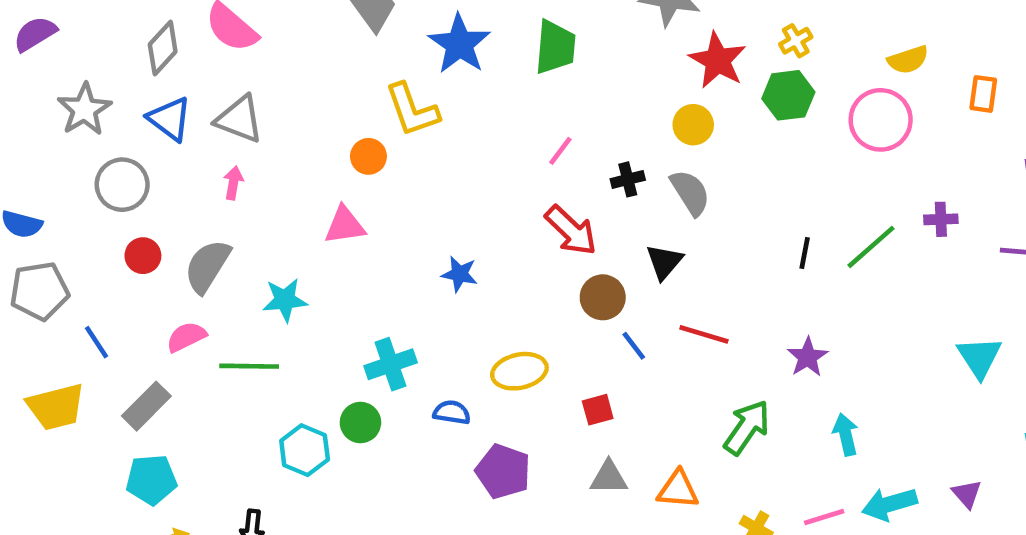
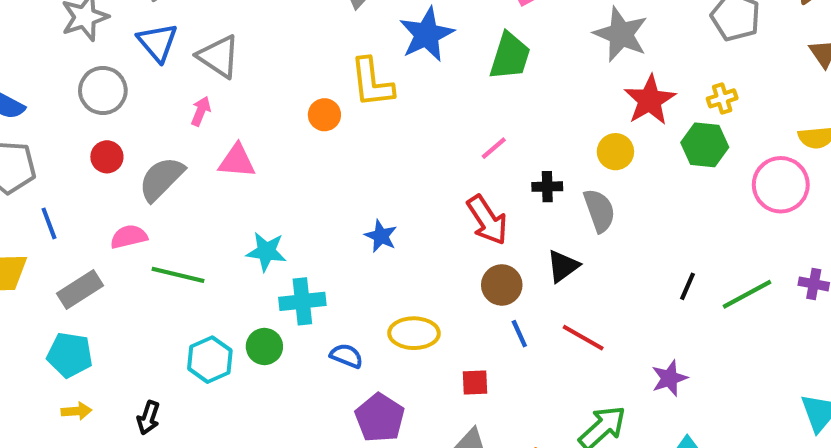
pink triangle: (345, 225) -> (237, 161), moved
cyan star: (285, 300) -> (266, 252), moved

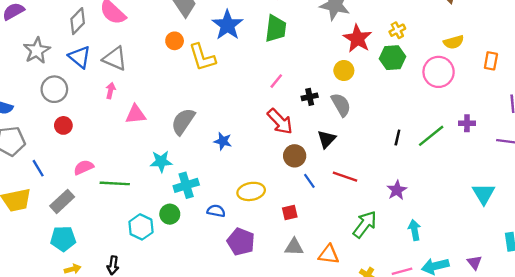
orange circle: (324, 115) -> (175, 41), moved
gray semicircle: (161, 179) -> (183, 121), moved

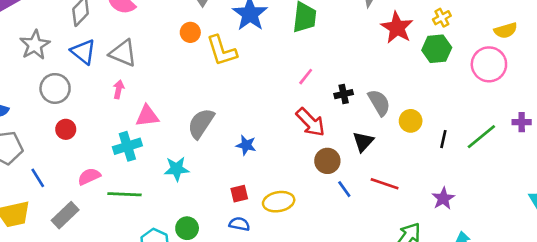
yellow circle: (344, 71) -> (411, 121), moved
cyan cross: (186, 185) -> (127, 146), moved
red square: (290, 212) -> (239, 194), moved

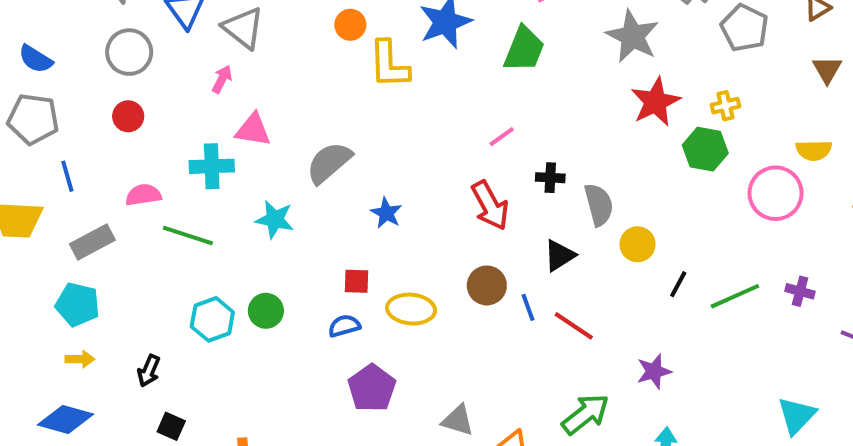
brown circle: (327, 161) -> (487, 285), moved
blue line: (344, 189) -> (528, 307), moved
blue semicircle: (239, 224) -> (344, 326), turned -42

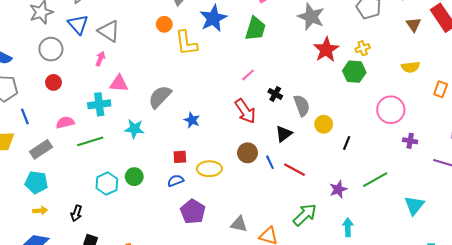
black cross: (550, 178) -> (275, 94), turned 32
pink circle: (776, 193) -> (391, 110), moved
green line: (188, 235) -> (90, 141), turned -30
green line: (735, 296) -> (375, 180), moved

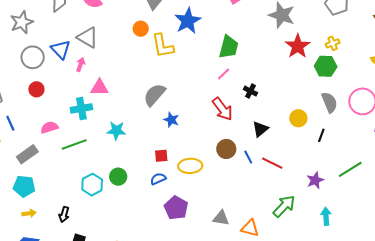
blue triangle: (78, 24) -> (61, 49), moved
green trapezoid: (255, 29) -> (229, 47), moved
gray semicircle: (160, 97) -> (154, 95), moved
gray semicircle: (302, 106) -> (329, 102), moved

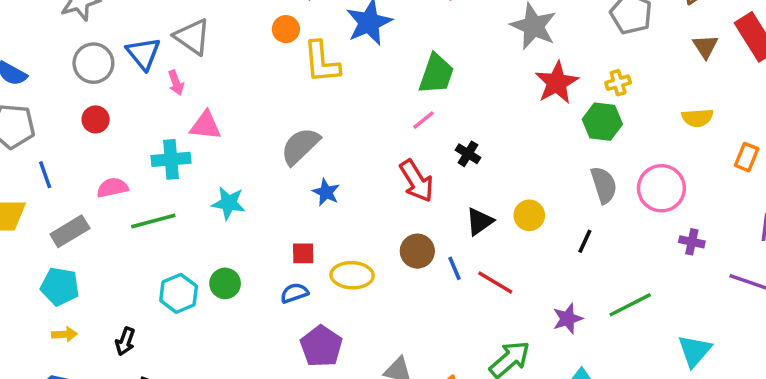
pink arrow: (81, 64) -> (176, 83), turned 136
yellow circle: (298, 118) -> (529, 215), moved

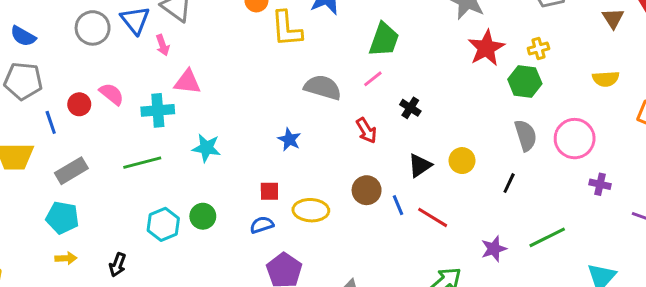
red circle: (96, 119) -> (79, 104), moved
gray semicircle: (300, 146) -> (323, 87), moved, turned 60
red arrow: (416, 181) -> (366, 130), size x0.7
pink semicircle: (112, 188) -> (112, 94), moved, turned 50

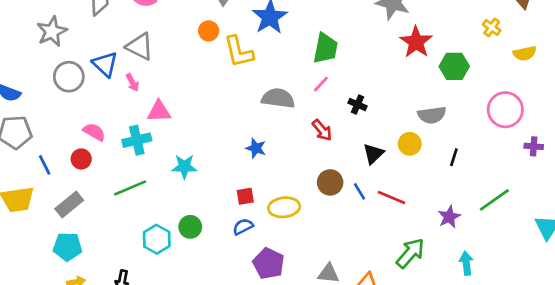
yellow cross: (538, 48) -> (492, 27), moved, turned -30
red circle: (79, 104) -> (81, 159), moved
gray semicircle: (526, 135) -> (432, 115), moved, turned 108

